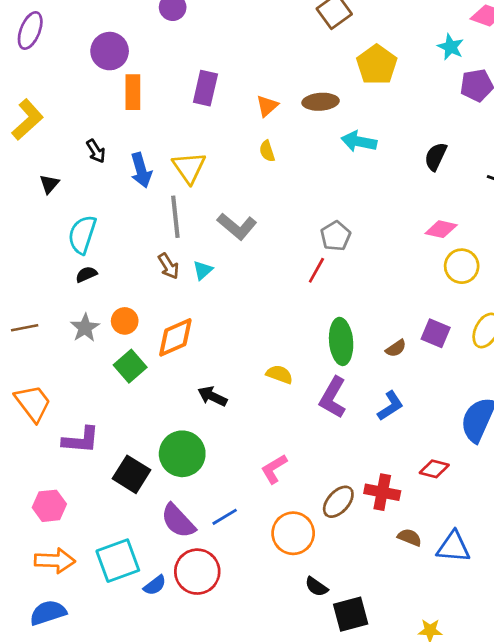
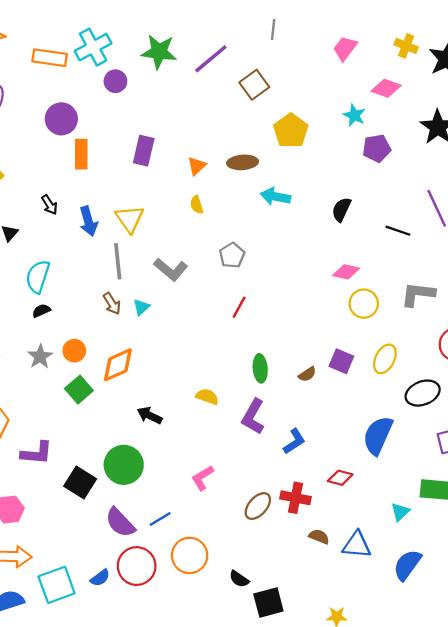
gray pentagon: (336, 236) -> (232, 255), moved
green ellipse: (341, 341) -> (260, 368), size x0.7
blue L-shape: (390, 406) -> (294, 441), moved
orange circle: (293, 533) -> (190, 555), moved
cyan square: (118, 561) -> (57, 585), moved

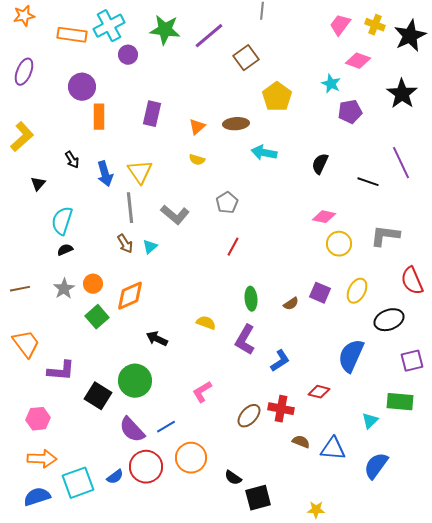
pink trapezoid: (345, 48) -> (340, 25), moved
yellow semicircle: (197, 205) -> (197, 160), turned -56

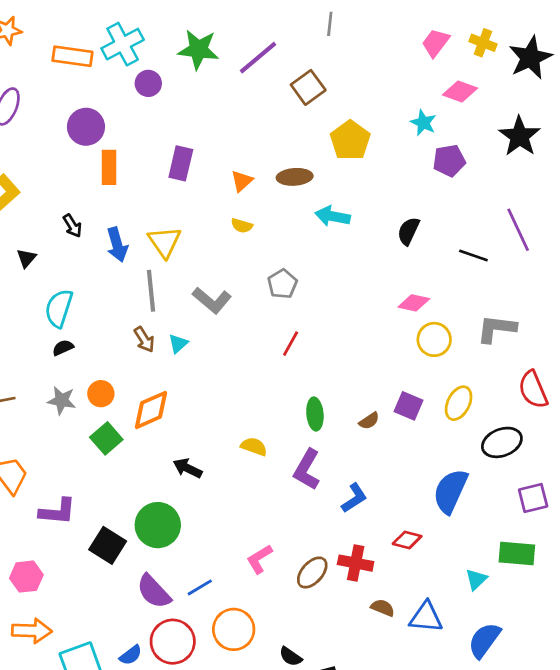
gray star: (64, 289) -> (62, 400), turned -30
pink L-shape: (202, 392) -> (259, 559), moved

